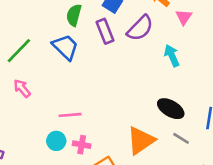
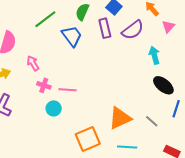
green line: (19, 51) -> (45, 19), moved
black ellipse: (171, 109) -> (163, 85), moved
pink cross: (82, 145) -> (44, 85), moved

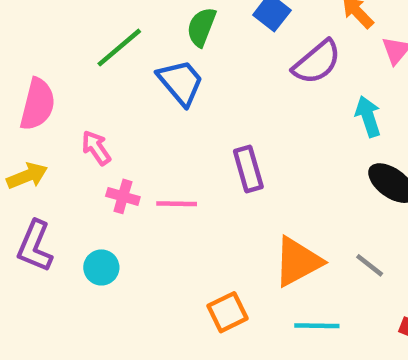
purple rectangle: (105, 28) -> (248, 169), moved
cyan circle: (54, 108) -> (101, 267), moved
orange square: (88, 139) -> (228, 312), size x0.7

